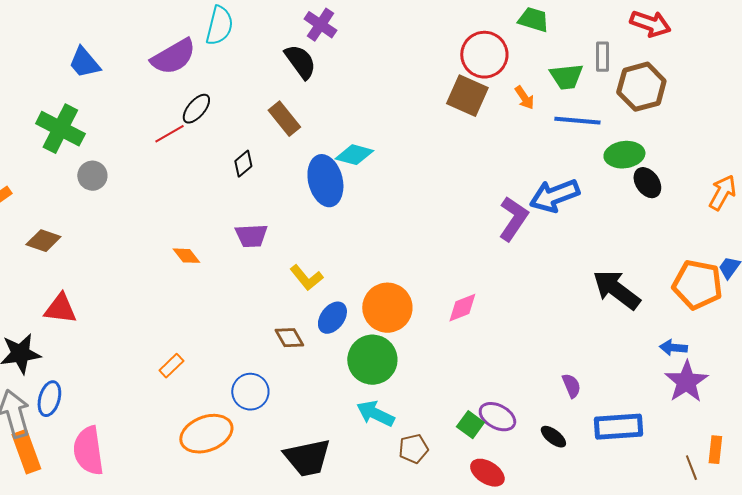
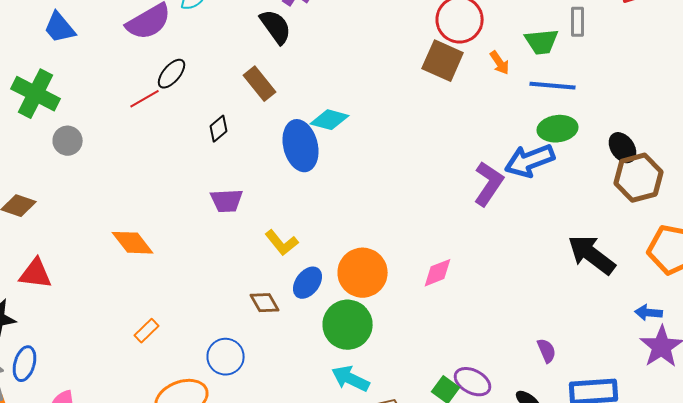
brown hexagon: (641, 87) -> (639, 178), moved
green ellipse: (624, 155) -> (558, 129), moved
orange diamond: (186, 256) -> (133, 243), moved, size x1.5

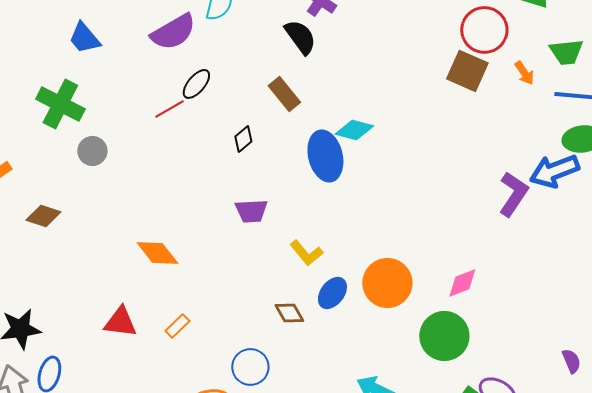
red triangle: (36, 274) -> (120, 322), moved
green circle: (348, 325) -> (444, 336), moved
orange rectangle: (147, 331) -> (177, 326), moved

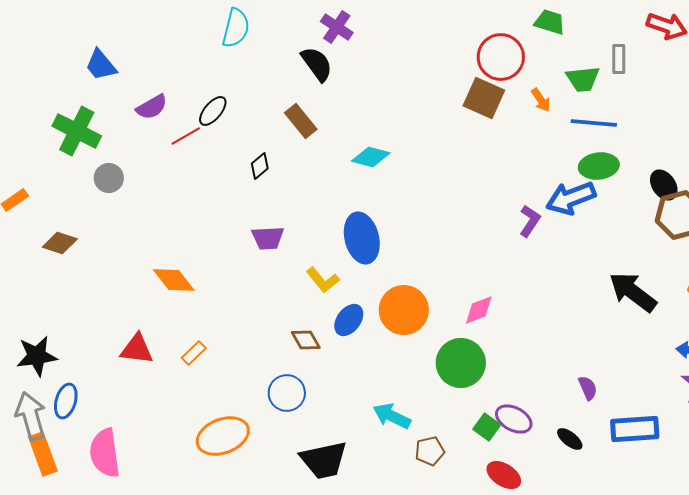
purple semicircle: (173, 32) -> (152, 107), moved, size x0.7
blue ellipse: (325, 156) -> (362, 238), moved
purple L-shape: (513, 194) -> (530, 221), size x0.7
blue circle: (250, 367) -> (287, 393), moved

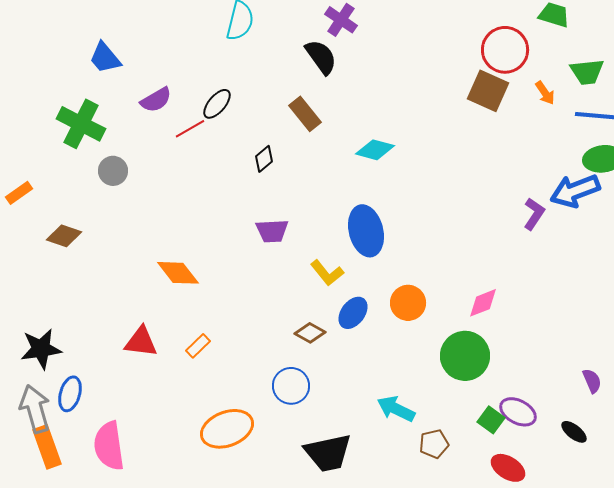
orange circle: (404, 310) -> (408, 303), size x0.7
brown diamond: (306, 340) -> (310, 333), turned -32

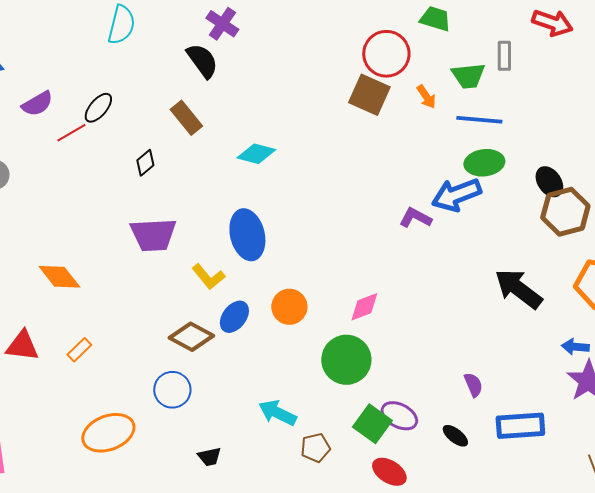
purple L-shape: (534, 214) -> (415, 218), turned -96
purple trapezoid: (272, 231) -> (153, 235), size x1.4
brown diamond: (310, 333) -> (191, 337), size x1.4
green square: (491, 420) -> (372, 424), size x1.4
black trapezoid: (328, 453) -> (209, 457), size x0.5

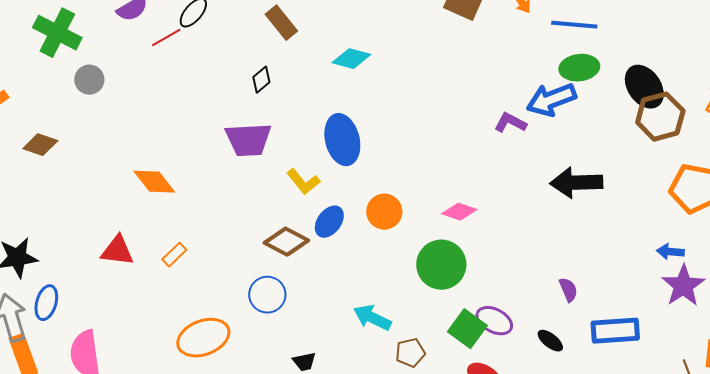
black diamond: (145, 163) -> (261, 80), moved
black ellipse: (549, 182) -> (644, 87), size x1.4
black arrow: (518, 289) -> (576, 183), moved, turned -39
pink diamond: (364, 307) -> (459, 212), turned 40

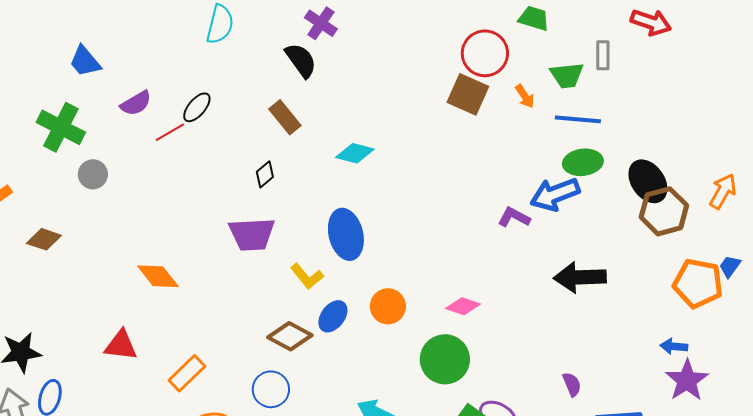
orange rectangle: (174, 255) -> (187, 373), moved, size x1.5

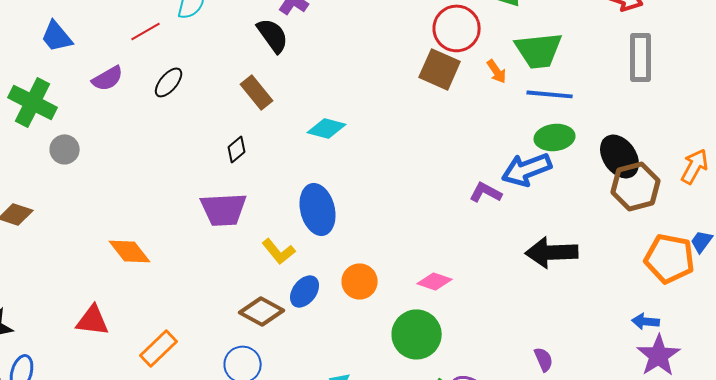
gray rectangle: (603, 55) -> (641, 57), moved, size x1.6
green trapezoid: (567, 75) -> (539, 50), size x1.4
red line: (170, 132) -> (146, 31), moved

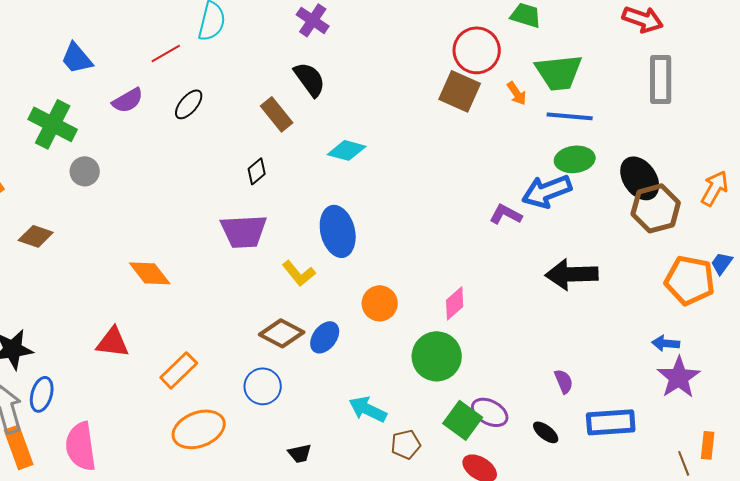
black semicircle: (273, 35) -> (310, 79), moved
pink diamond: (435, 281) -> (455, 303), turned -60
blue ellipse: (305, 291) -> (325, 337), moved

